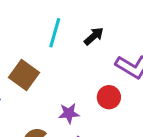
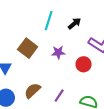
purple star: (69, 113) -> (58, 52), moved

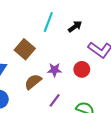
purple star: (58, 52) -> (54, 70), moved
brown semicircle: (32, 91) -> (33, 82), moved

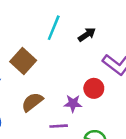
purple star: (54, 70) -> (73, 103), moved
purple line: (55, 100) -> (59, 126), turned 48

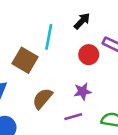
cyan line: (54, 28) -> (49, 37), moved
red circle: (94, 88) -> (89, 55), moved

